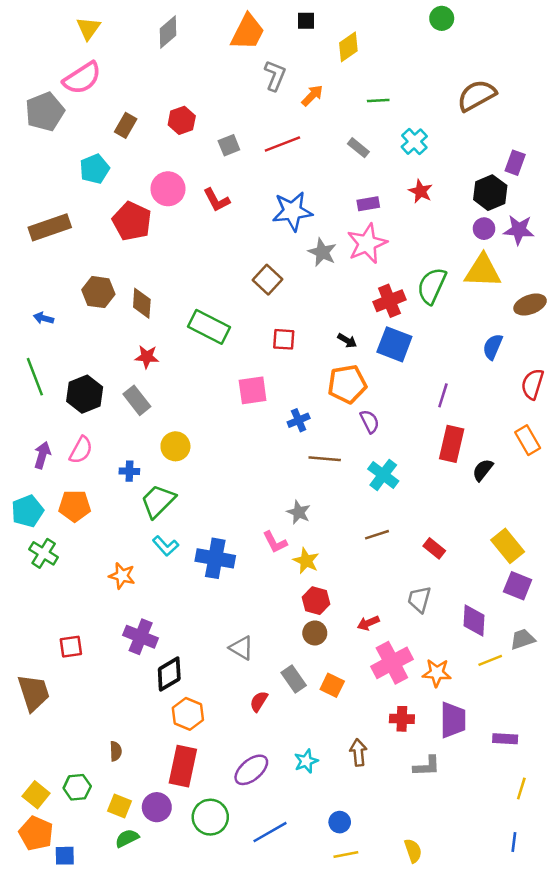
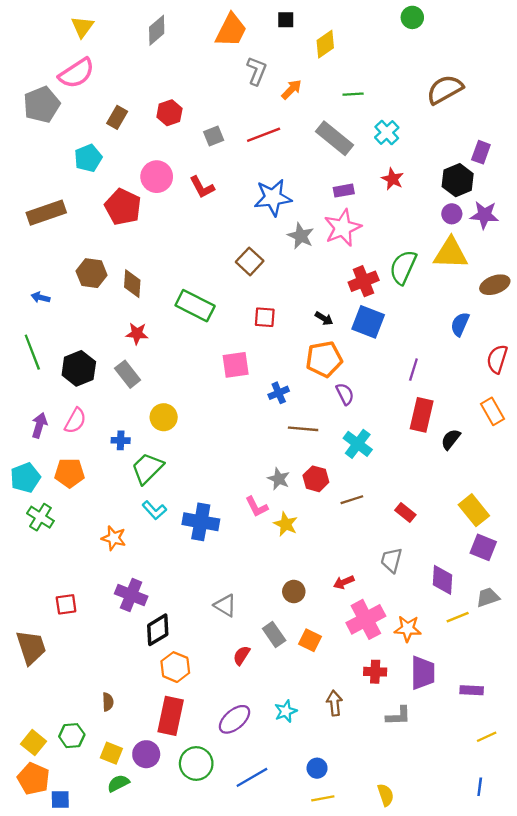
gray rectangle: (358, 148) -> (334, 138), size x1.8
red hexagon: (316, 601) -> (316, 479), moved
yellow line: (521, 788) -> (487, 737), turned 48

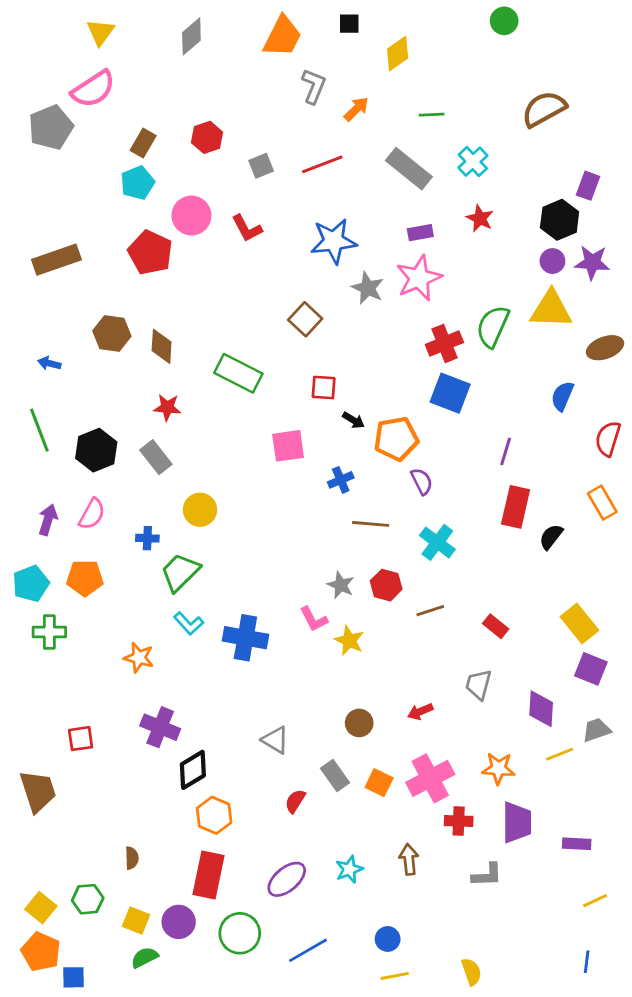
cyan pentagon: (88, 158) -> (137, 183), moved
black arrow: (324, 318) -> (353, 420), moved
green cross: (40, 517) -> (49, 632), turned -32
pink cross: (366, 619) -> (430, 778), moved

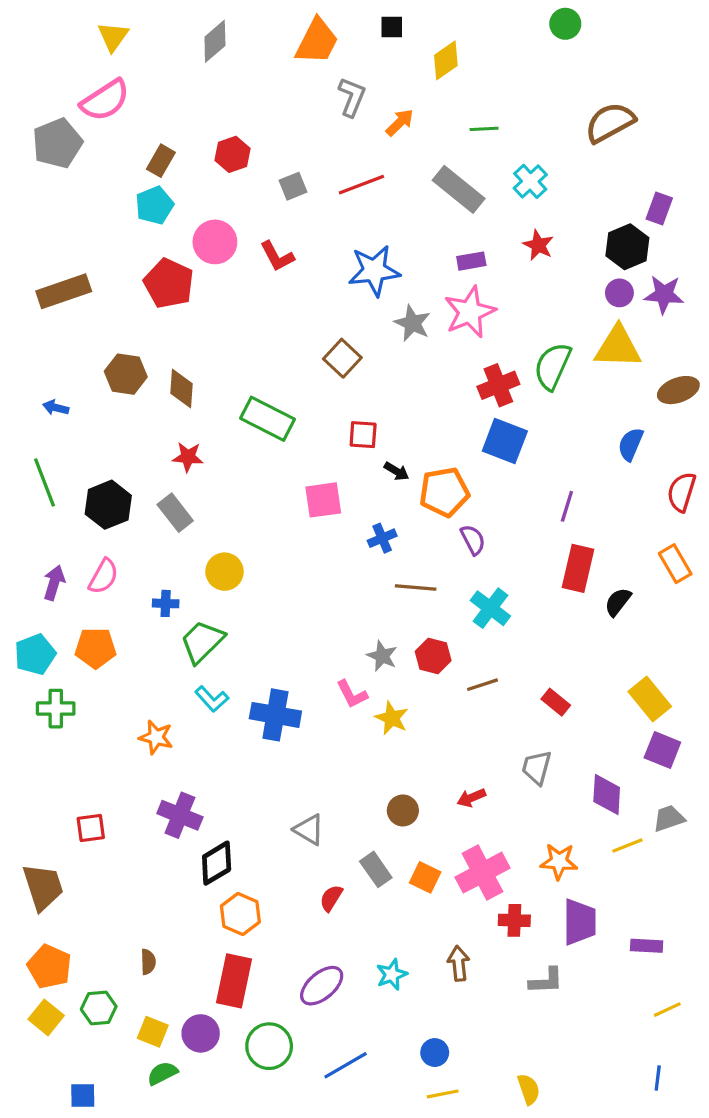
orange pentagon: (41, 952) -> (49, 967), moved

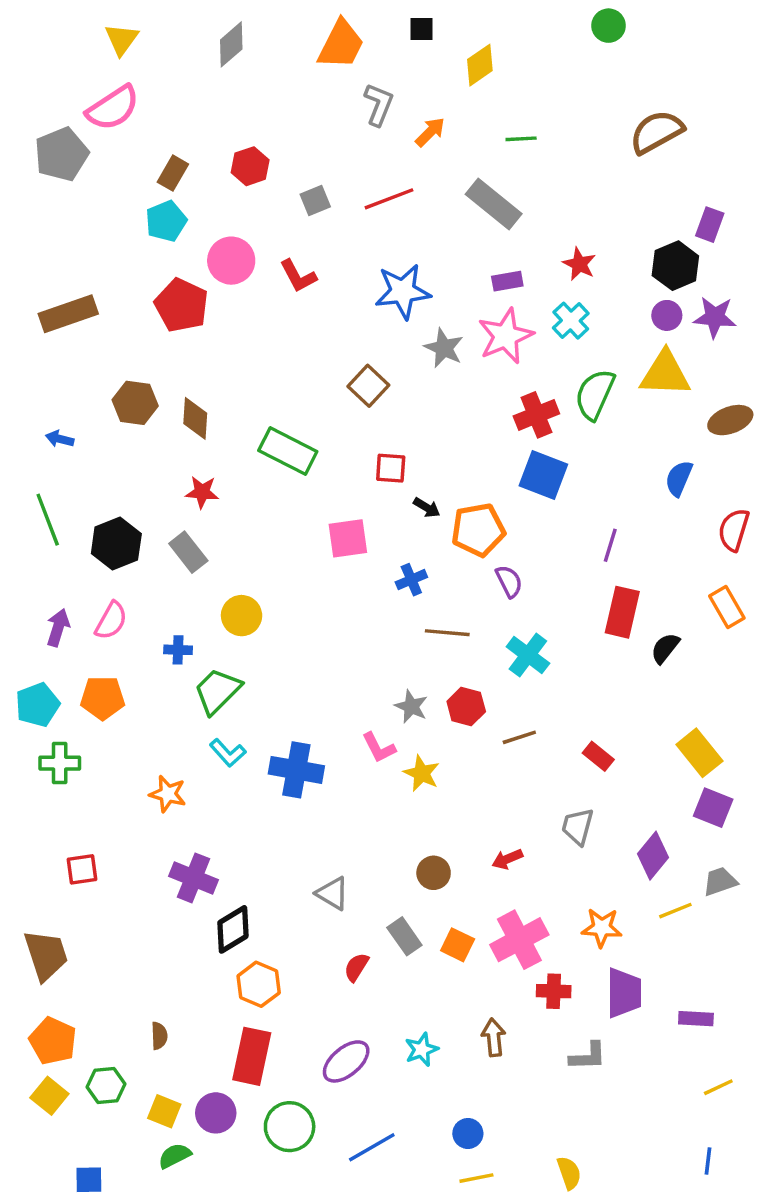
cyan cross: (530, 181) -> (571, 321), moved
purple diamond: (607, 795) -> (653, 856), turned 36
red square: (91, 828) -> (82, 869), moved

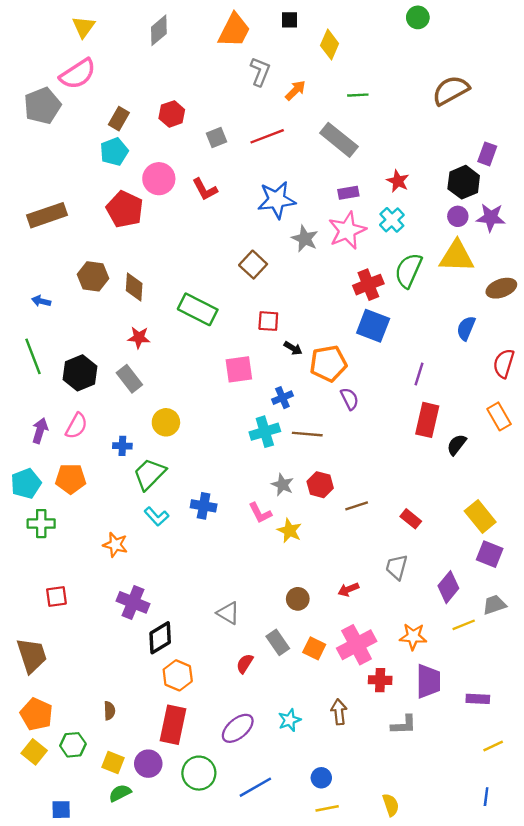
yellow diamond: (480, 65) -> (330, 44), turned -32
cyan cross: (528, 655) -> (265, 432), moved, turned 36
blue cross: (296, 770) -> (204, 506), moved, size x0.7

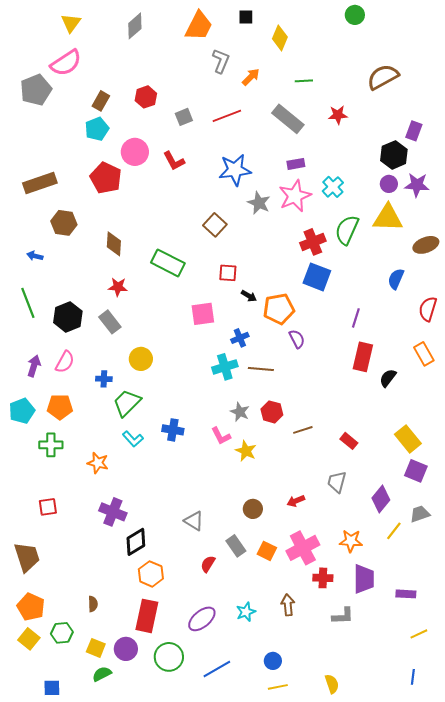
red star: (398, 181) -> (338, 115), moved, turned -30
brown hexagon: (93, 276) -> (64, 223), moved
green cross: (41, 524) -> (51, 445), moved
yellow line: (464, 625) -> (394, 531), turned -30

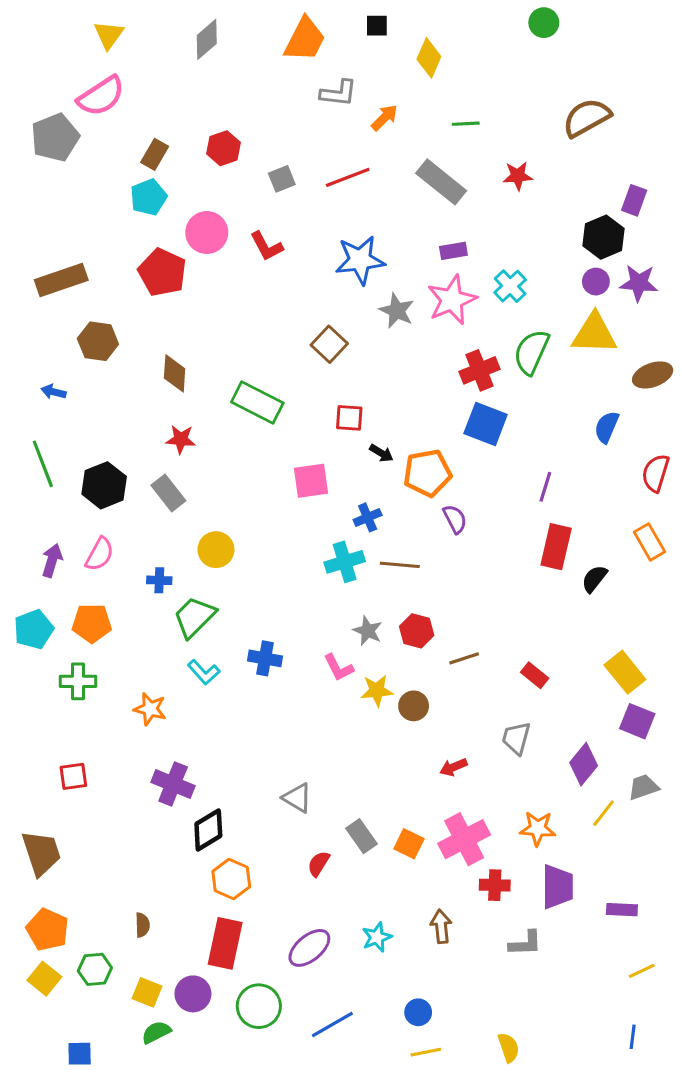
gray L-shape: (221, 61) -> (339, 93), turned 75
yellow star: (246, 451) -> (377, 691), turned -30
brown circle: (253, 509) -> (414, 706), moved

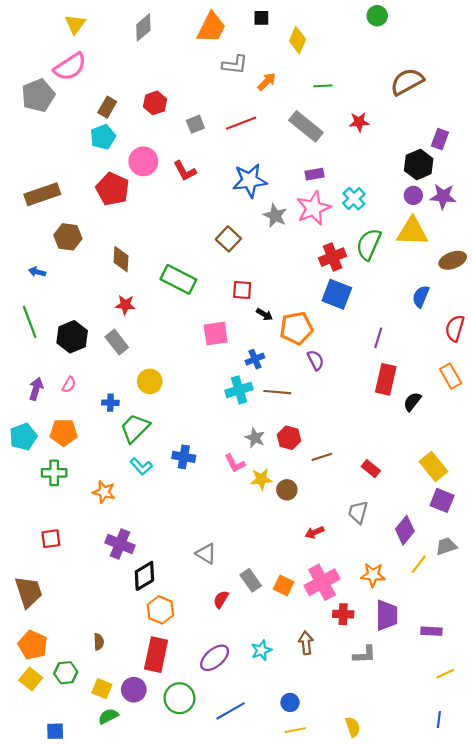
pink semicircle: (100, 554) -> (69, 385), size x0.7

